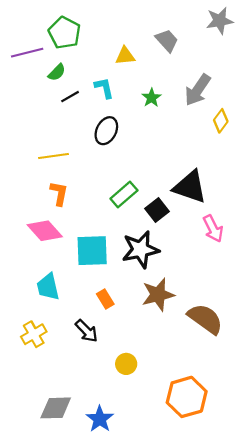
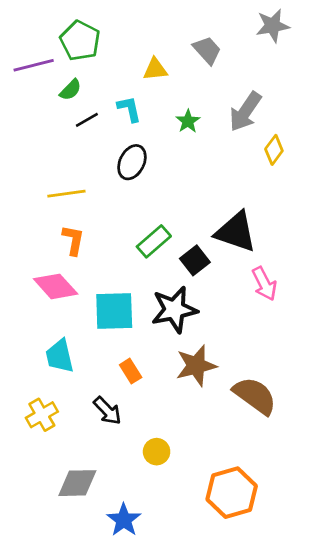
gray diamond: (56, 408) -> (77, 483), moved

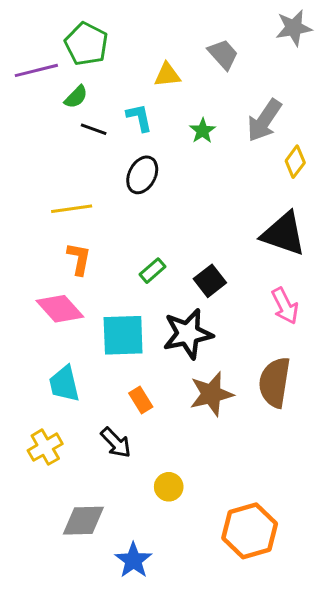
black line: (87, 120) -> (94, 129), turned 50
black triangle: (236, 232) -> (283, 234), moved
green rectangle: (154, 241) -> (153, 271), moved, size x0.7
brown semicircle: (255, 396) -> (275, 382), moved, turned -117

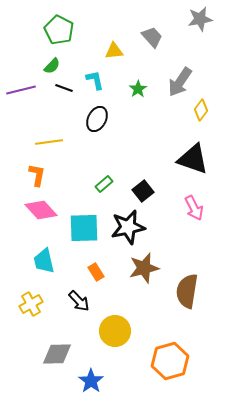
purple line: (36, 70) -> (21, 90), moved
orange L-shape: (79, 259) -> (37, 175), moved
brown semicircle: (275, 382) -> (187, 291), moved
yellow circle: (169, 487) -> (115, 331), size x1.6

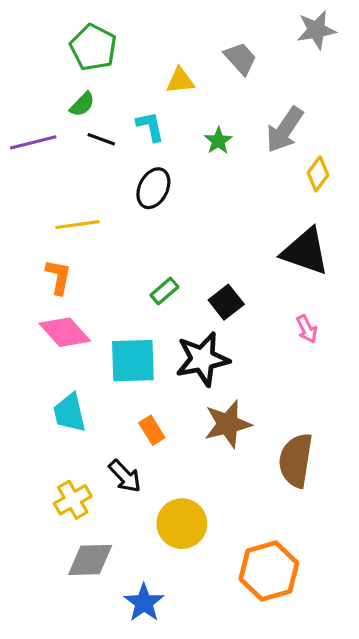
pink arrow: (194, 208) -> (307, 329), size x0.7
yellow cross: (31, 304) -> (73, 500), moved

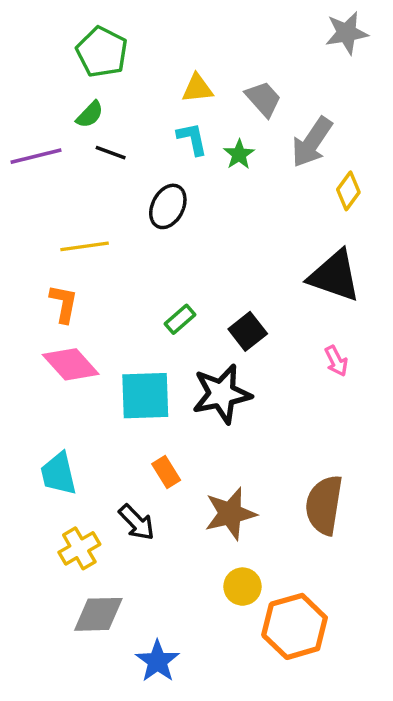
gray trapezoid: (240, 58) -> (263, 99), moved
cyan L-shape: (150, 126) -> (192, 139), moved
cyan trapezoid: (70, 413) -> (59, 474), moved
brown star: (228, 424) -> (230, 514), moved
yellow circle: (182, 524) -> (242, 587), moved, size x0.7

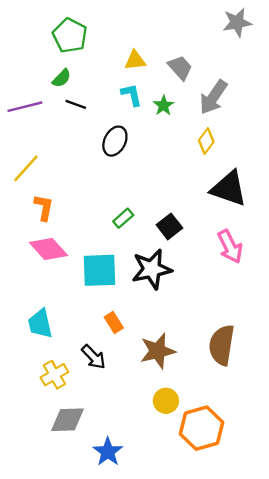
yellow diamond: (348, 191) -> (206, 141), moved
yellow line: (85, 246) -> (26, 168), moved, turned -40
pink arrow: (336, 361) -> (230, 247), size x1.6

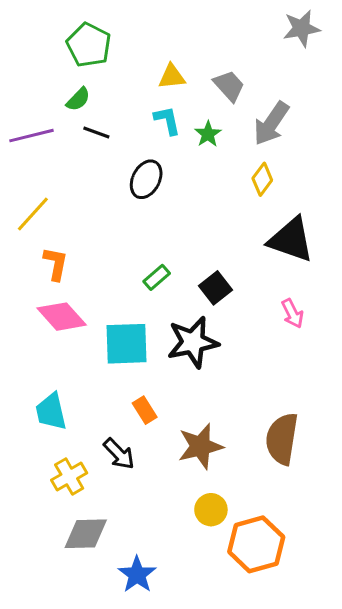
pink arrow: (230, 247) -> (292, 314), size x0.7

